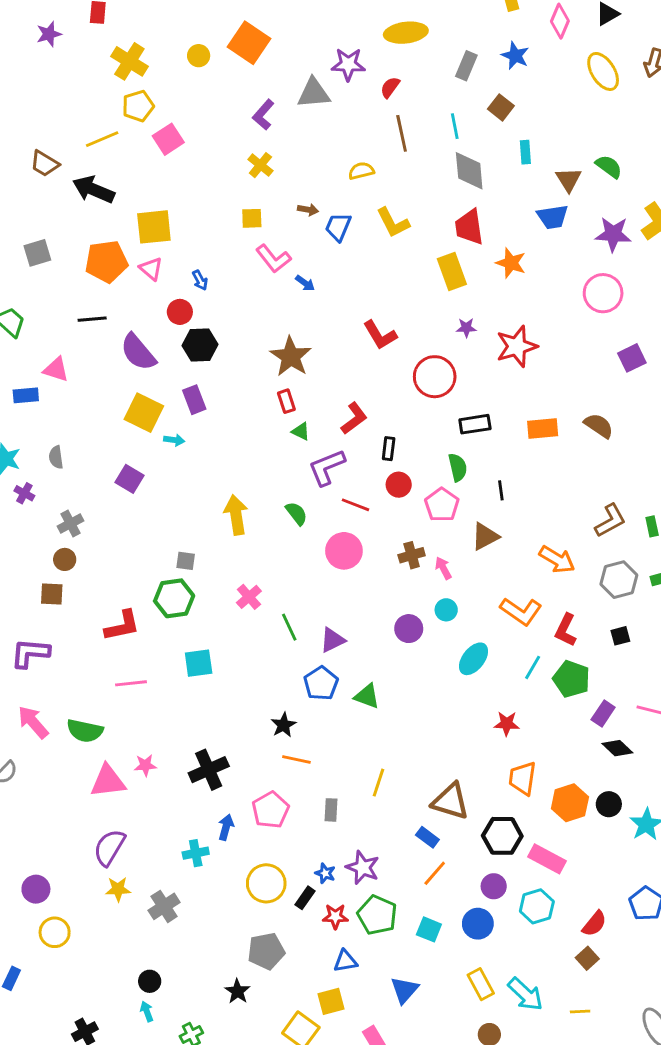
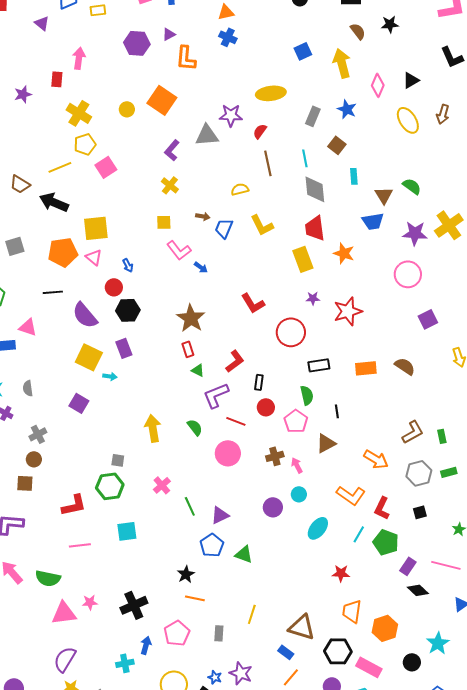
black circle: (609, 804) -> (412, 662), moved

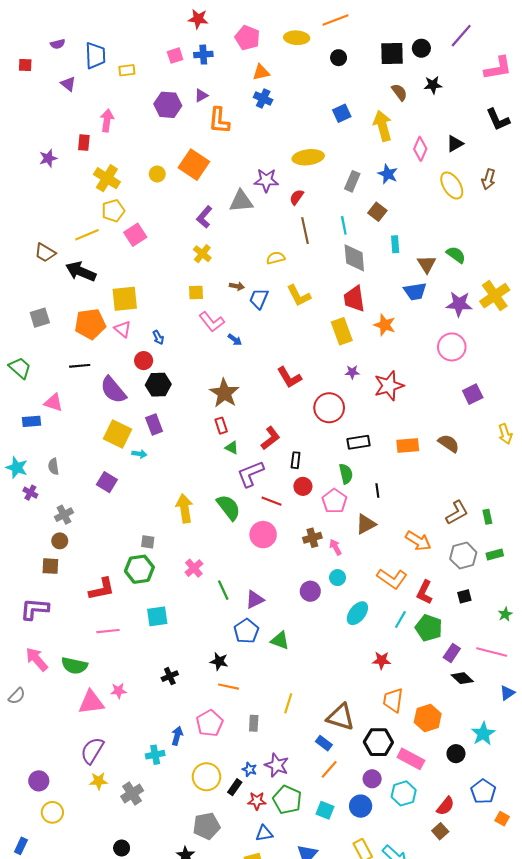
green semicircle: (195, 427) -> (229, 507), size x1.5
black star: (186, 574) -> (219, 661), turned -30
black cross: (134, 605) -> (170, 676), moved, size x0.6

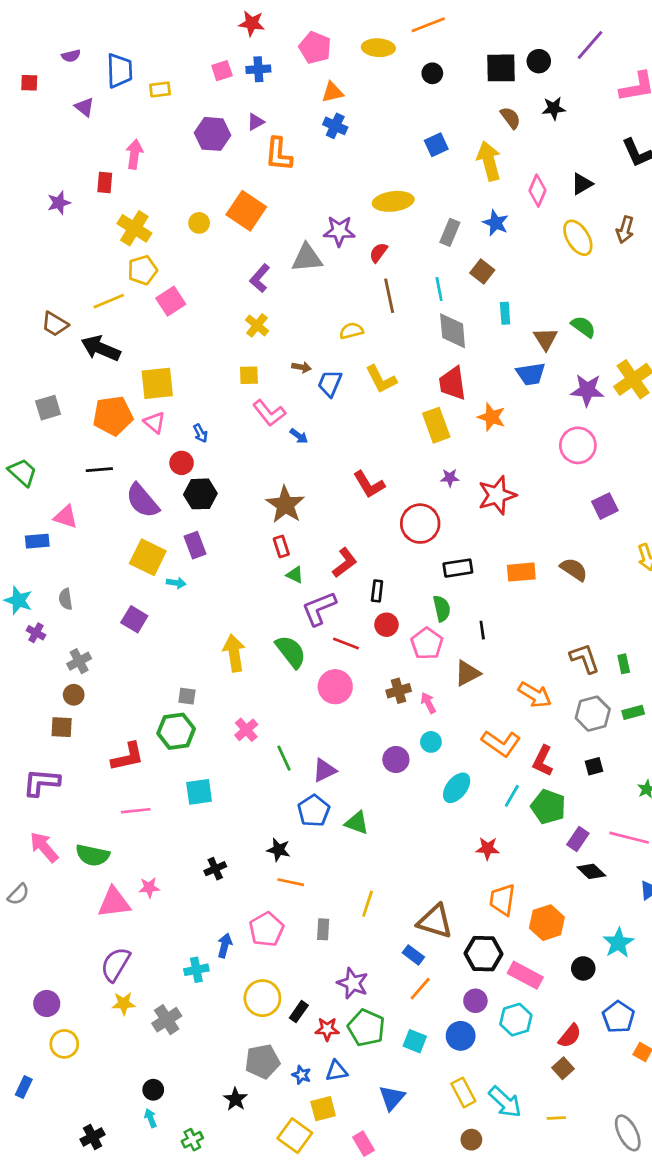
brown L-shape: (457, 513) -> (585, 658), turned -80
blue star: (249, 769) -> (302, 1075), moved

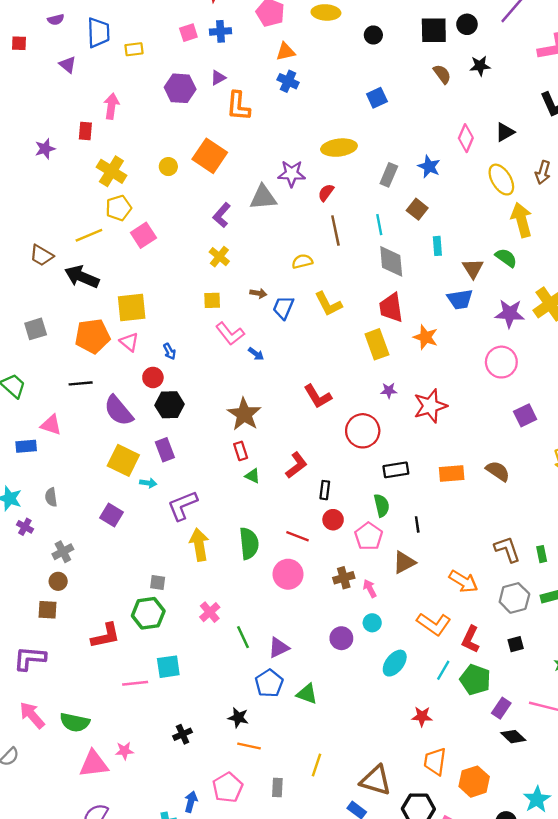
yellow arrow: (489, 161) -> (521, 220), moved
purple L-shape: (319, 608) -> (183, 505), moved
green semicircle: (291, 652) -> (249, 543), turned 32
pink line: (136, 811) -> (135, 683), moved

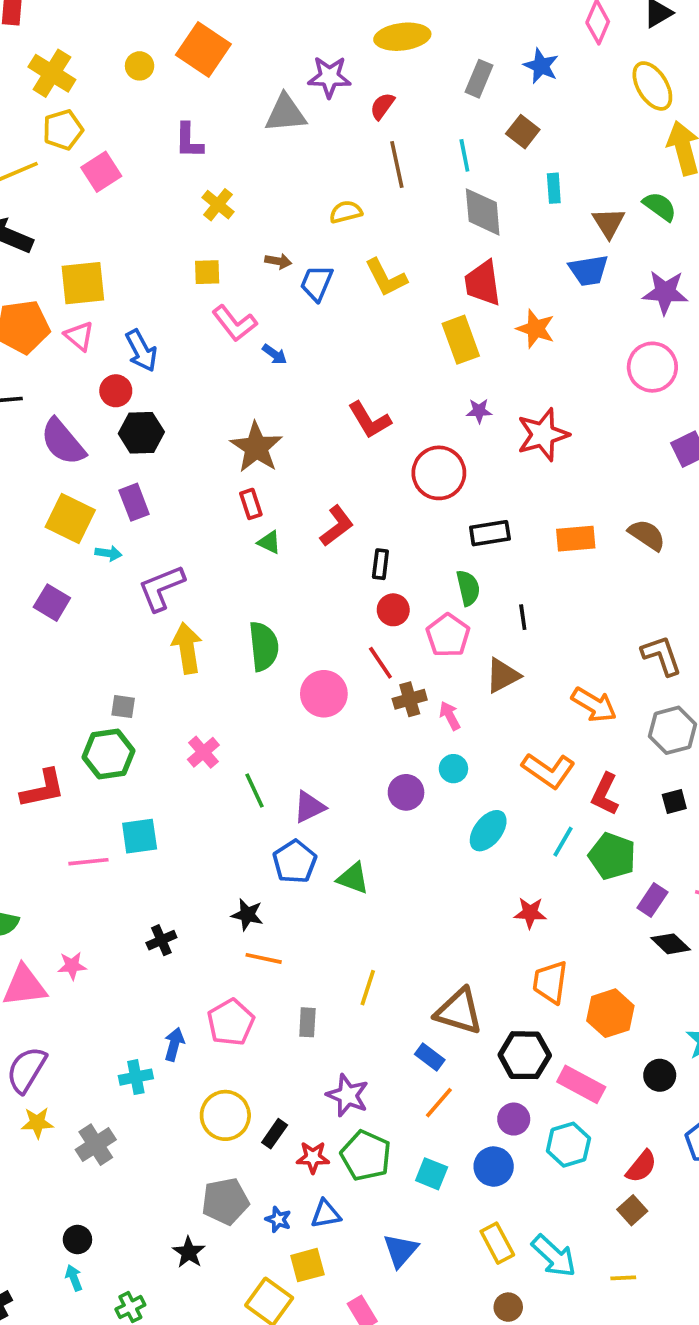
purple L-shape: (222, 215) -> (189, 141), moved, turned -40
blue arrow: (170, 351) -> (141, 351), size x1.6
red line: (298, 536) -> (380, 663), moved, turned 35

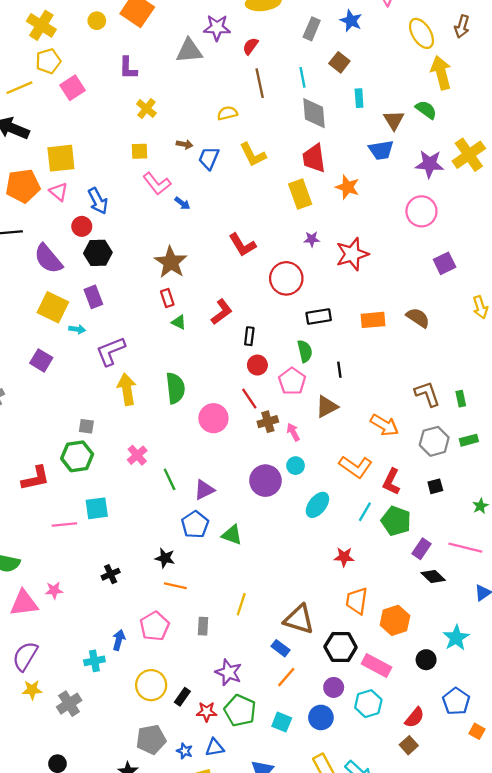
purple circle: (406, 792) -> (265, 481), size x1.4

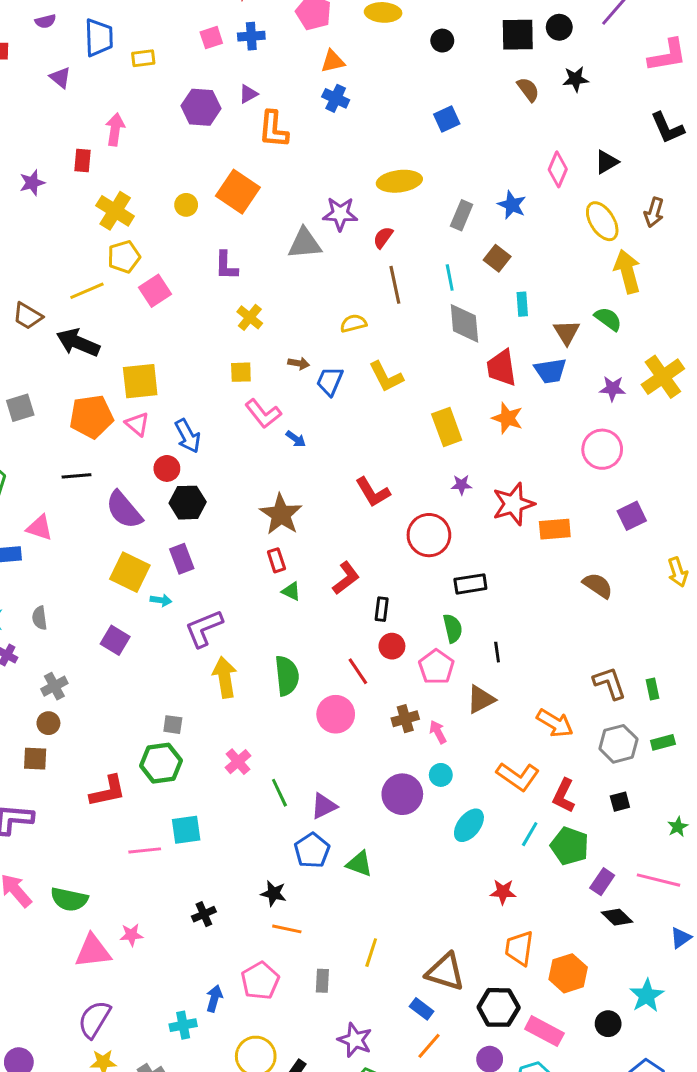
red trapezoid: (314, 158) -> (502, 368), moved
purple star: (430, 164) -> (613, 389), size x0.7
orange rectangle: (373, 320) -> (555, 529), moved
red line: (249, 399) -> (358, 671), moved

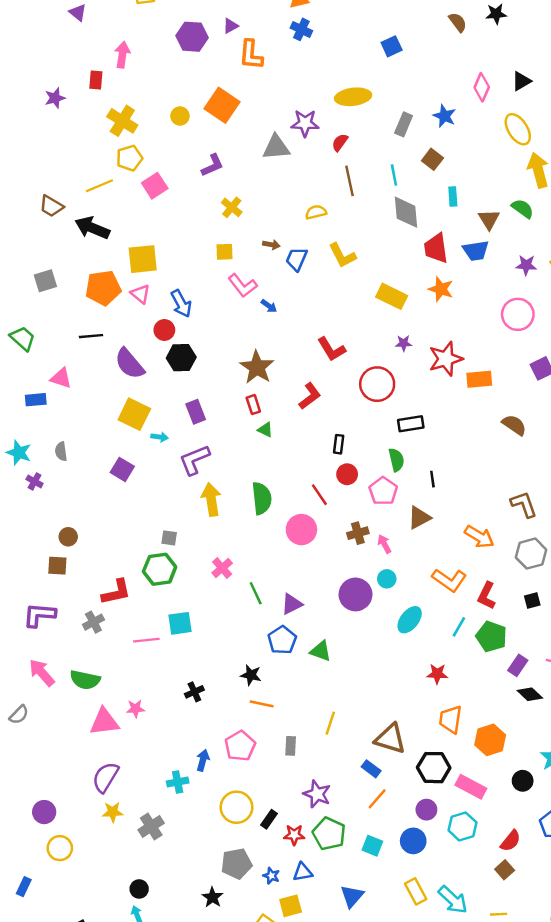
purple L-shape: (226, 266) -> (212, 165), turned -115
yellow rectangle: (447, 427) -> (392, 296), turned -44
purple rectangle: (182, 559) -> (196, 412), moved
red L-shape: (346, 578) -> (310, 396), moved
gray cross: (54, 686) -> (93, 622), moved

